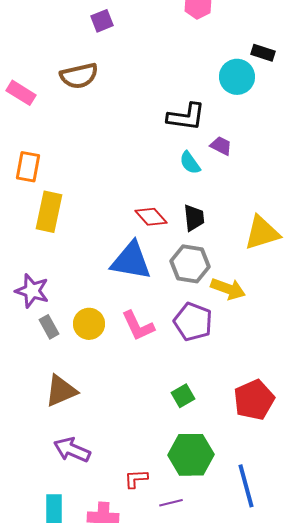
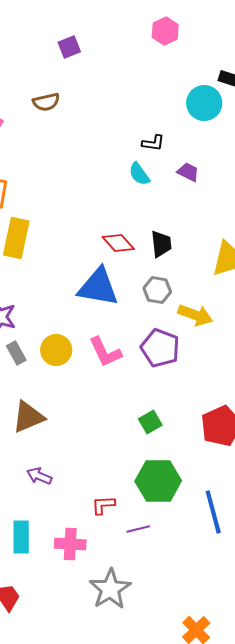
brown semicircle: (79, 76) -> (46, 102), size x0.7
black L-shape: (186, 117) -> (153, 143), size x0.6
cyan semicircle: (190, 163) -> (139, 174), moved
gray hexagon: (190, 264) -> (157, 290), size x0.7
purple arrow: (72, 450) -> (39, 476), size x0.7

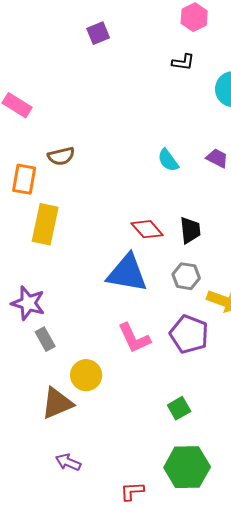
brown semicircle: (46, 102) -> (61, 156), moved
black L-shape: (153, 143) -> (183, 62), moved
yellow circle: (56, 350) -> (86, 375), moved

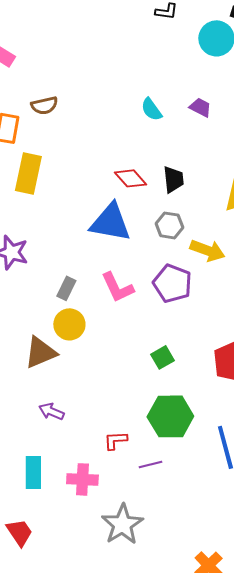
gray rectangle: (45, 339) -> (66, 288), moved, turned 55

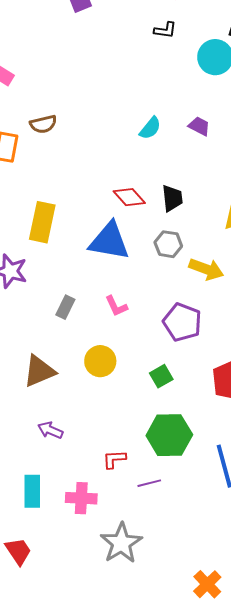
cyan semicircle: (151, 109) -> (150, 128), turned -105
yellow rectangle: (28, 173) -> (42, 222), moved
purple pentagon: (172, 283) -> (182, 322), moved
pink L-shape: (117, 287) -> (116, 306), size x0.7
yellow circle: (69, 324) -> (100, 361), moved

